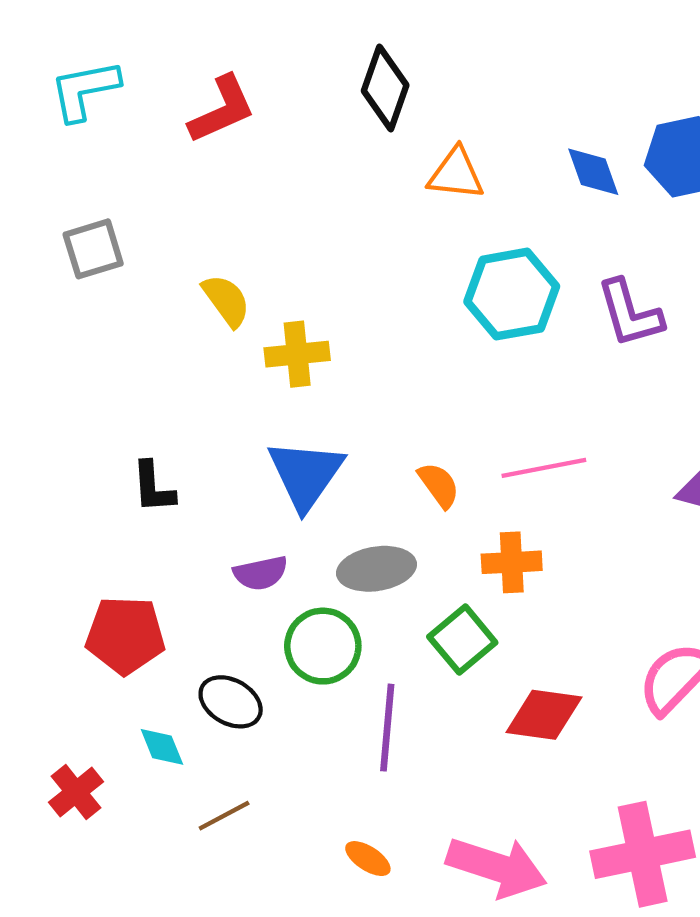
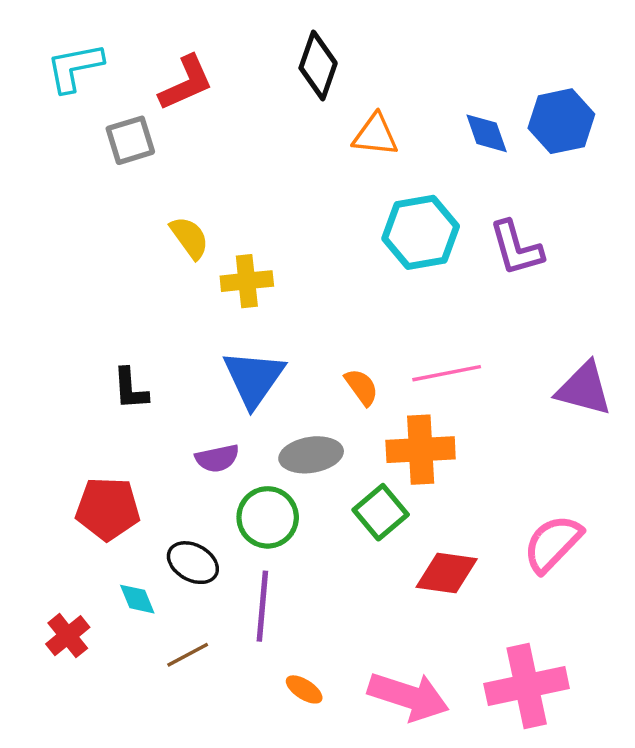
gray square: (93, 249) -> (130, 140), moved
orange cross: (512, 562) -> (421, 450), size x1.4
purple line: (387, 728) -> (262, 606), moved

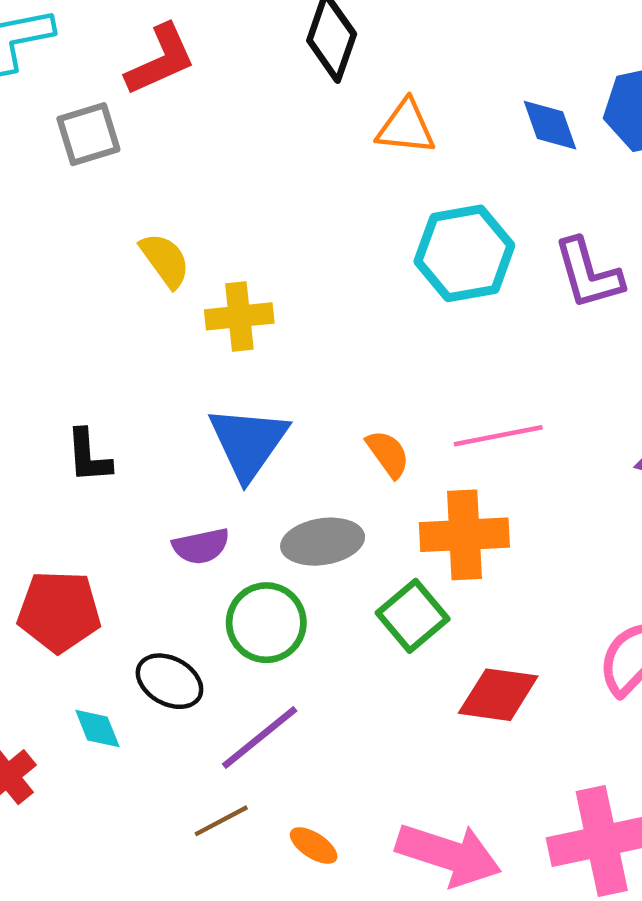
purple line: (262, 606) -> (260, 737), turned 46
brown line: (188, 655) -> (221, 821), moved

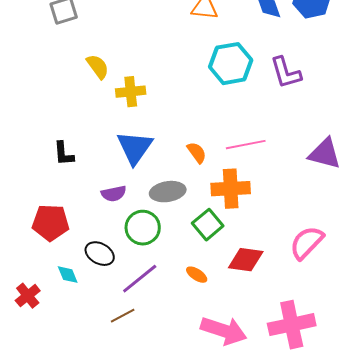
orange ellipse: (314, 846) -> (197, 275), moved

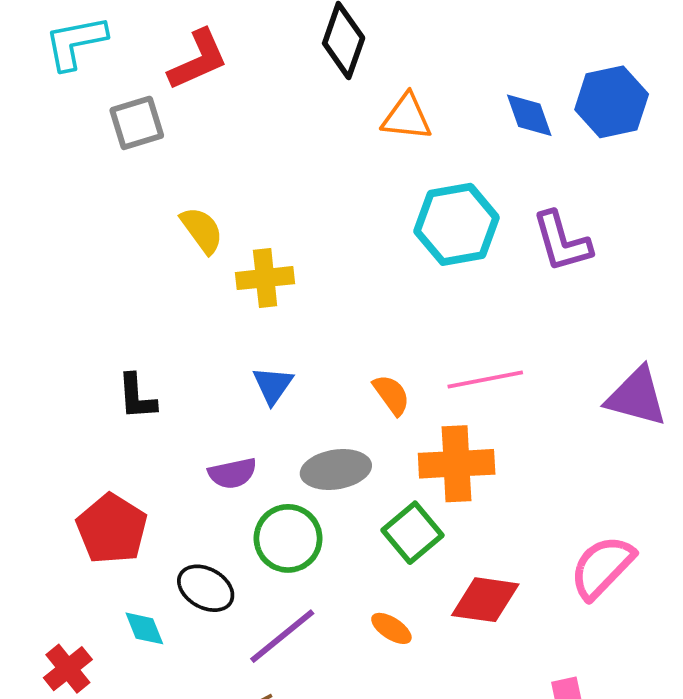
blue triangle: (135, 148) -> (273, 385), size x0.6
red pentagon: (51, 223) -> (112, 529), turned 30

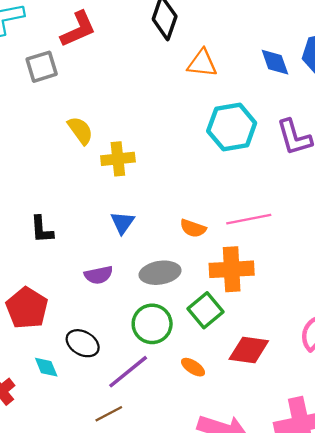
orange semicircle: (391, 395) -> (193, 228), turned 145
green circle: (288, 538) -> (152, 324), moved

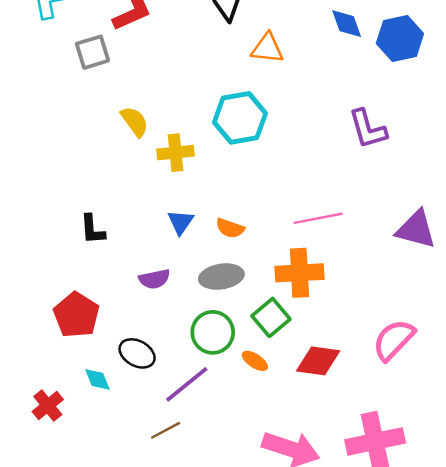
blue diamond: (275, 62) -> (347, 24), moved
cyan hexagon: (232, 127) -> (240, 118), moved
orange semicircle: (193, 228) -> (230, 228), moved
orange ellipse: (193, 367) -> (255, 361), moved

